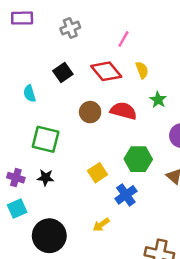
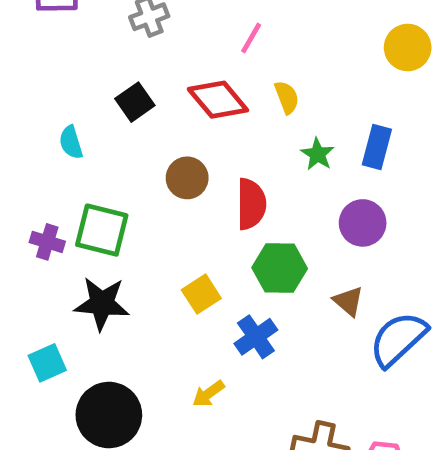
red semicircle: (123, 111) -> (251, 204), moved, turned 75
purple cross: (16, 178) -> (47, 242), moved
black star: (46, 178) -> (102, 304), size x1.6

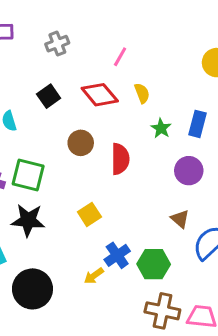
green hexagon: (280, 268) -> (154, 264), moved
blue cross: (256, 337) -> (117, 255), moved

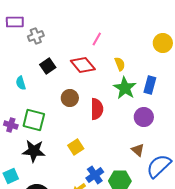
gray cross: (57, 44) -> (36, 36), moved
yellow semicircle: (142, 93) -> (120, 64), moved
green star: (161, 128) -> (125, 88), size x1.6

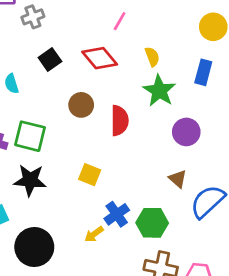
blue rectangle: (150, 85) -> (203, 72), moved
yellow square: (76, 147) -> (90, 175), turned -35

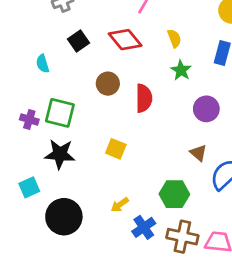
green star: (159, 91) -> (181, 70), size x0.7
blue cross: (117, 214) -> (144, 227), moved

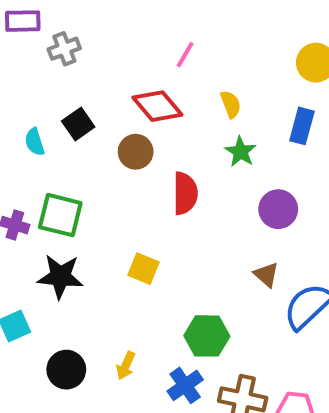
black square: (79, 41) -> (78, 124), moved
brown circle: (108, 84) -> (136, 152), moved
green hexagon: (174, 194) -> (207, 336), moved
yellow arrow: (120, 205) -> (126, 366), moved, turned -30
black circle: (64, 217) -> (66, 370), size x0.7

